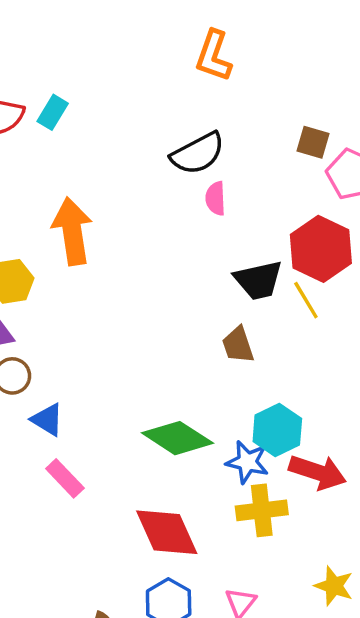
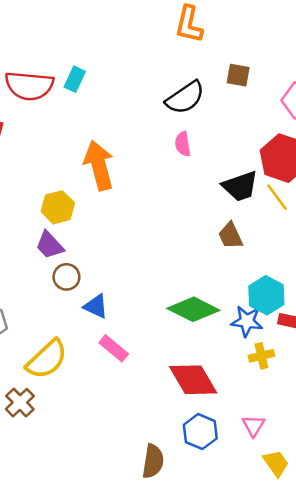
brown square: (313, 142) -> (238, 75), moved
pink semicircle: (216, 198) -> (183, 144), moved
yellow cross: (262, 510) -> (261, 356), size x0.7

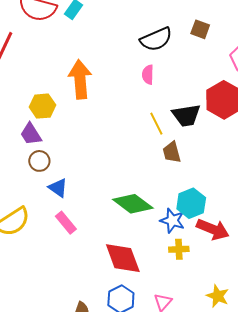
yellow line: (277, 197) -> (156, 124), moved

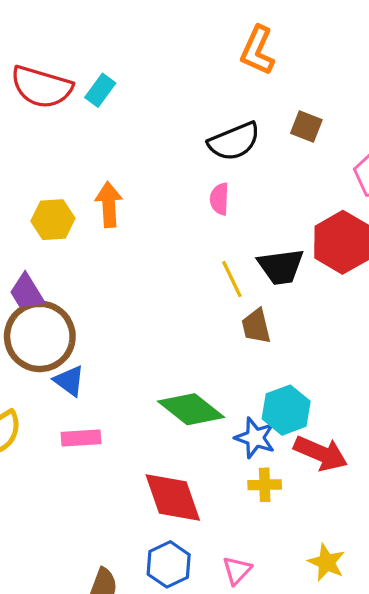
orange arrow: (80, 79) -> (109, 205), size x0.7
yellow hexagon: (42, 106) -> (53, 220), moved
brown circle: (39, 161) -> (40, 336), size x2.0
pink rectangle: (66, 223) -> (81, 438), turned -55

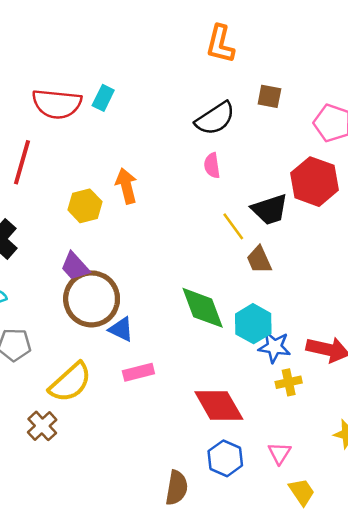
green diamond: (191, 409) -> (203, 308), moved, turned 42
cyan hexagon: (286, 410) -> (253, 324), moved

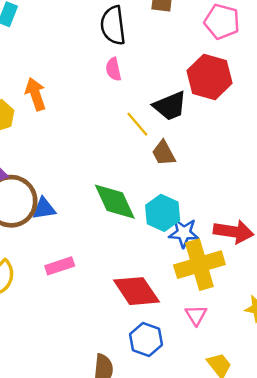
black semicircle: (215, 118) -> (113, 25), turned 120
blue triangle: (121, 329) -> (44, 209), moved, turned -30
yellow cross: (289, 382) -> (199, 265), size x2.0
pink triangle: (279, 453) -> (196, 315), moved

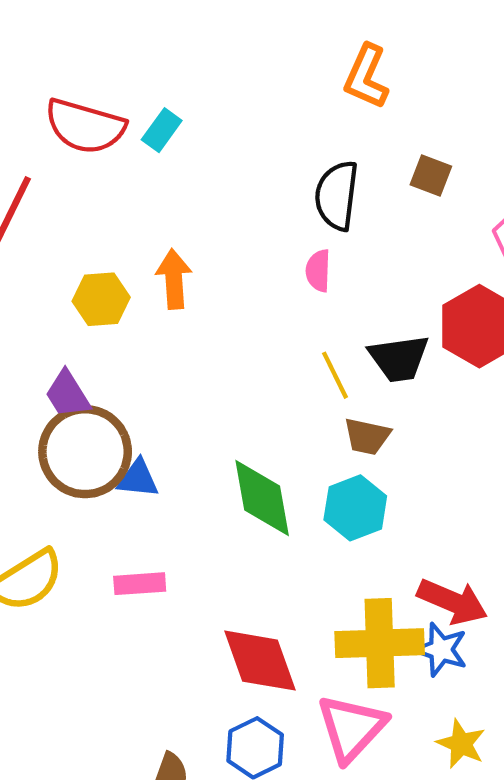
brown trapezoid: (164, 153) -> (367, 436), turned -64
cyan hexagon: (163, 213) -> (355, 508), moved
blue star: (184, 233) -> (441, 650), moved
pink triangle: (196, 315) -> (351, 728), size x1.8

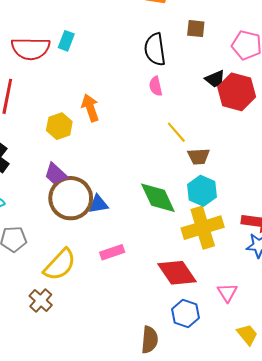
black trapezoid: (399, 358) -> (215, 79), moved, size x0.7
yellow cross: (380, 643) -> (203, 228), moved
pink triangle: (351, 728) -> (227, 293), size x0.6

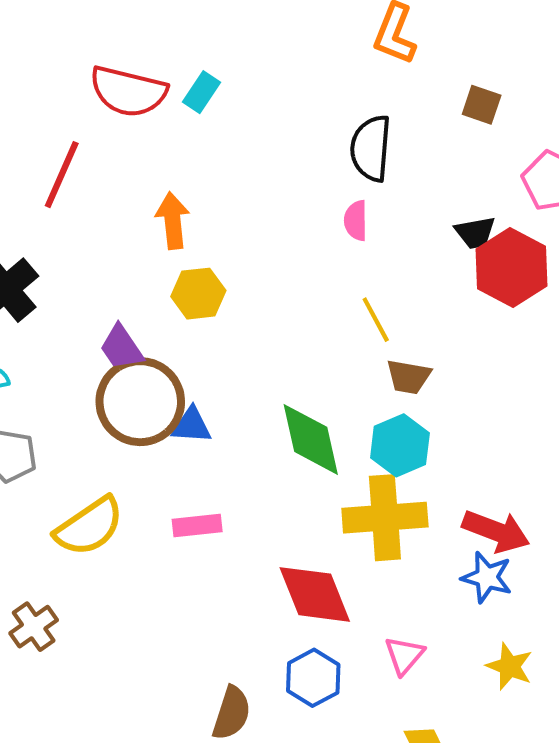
brown square: (196, 29) -> (482, 105), moved
orange arrow: (90, 108) -> (173, 221), moved
yellow hexagon: (59, 126) -> (198, 294), moved
brown cross: (41, 301) -> (34, 627), moved

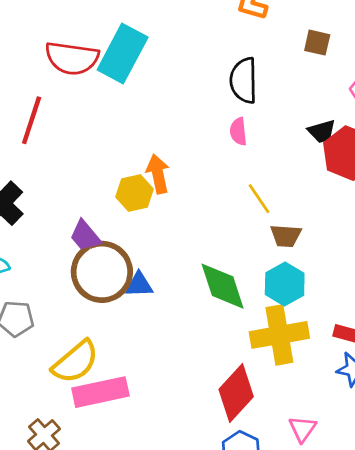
cyan rectangle: (201, 92) -> (123, 54), size x2.0
orange arrow: (173, 221) -> (158, 174), moved
pink rectangle: (197, 526) -> (100, 392), moved, size x1.6
red diamond: (315, 594) -> (236, 393), turned 70

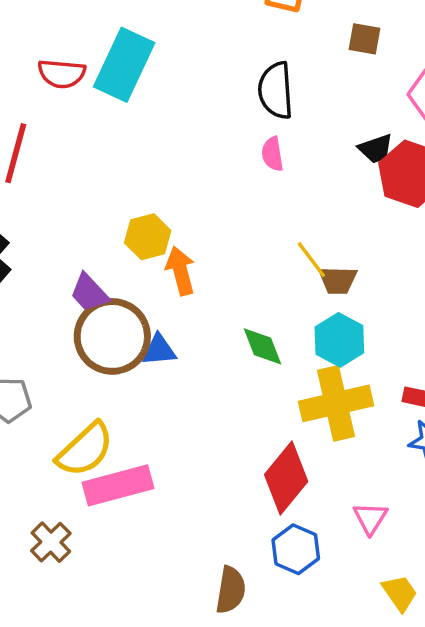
red semicircle: (72, 58) -> (62, 74), size x0.7
orange arrow: (158, 174) -> (180, 271), moved
yellow line: (259, 199) -> (311, 260), moved
green diamond: (223, 286) -> (263, 346), size x0.7

